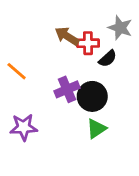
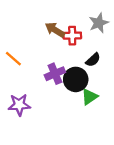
gray star: (120, 28) -> (99, 23), turned 30
black semicircle: (108, 59) -> (93, 60), moved
green triangle: (96, 129) -> (90, 97), moved

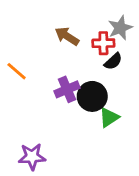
red cross: (72, 36) -> (103, 43), moved
black semicircle: (93, 60) -> (113, 61), moved
purple star: (19, 105) -> (32, 157), moved

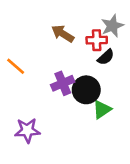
purple star: (32, 157) -> (27, 130), moved

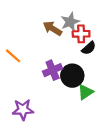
gray star: (112, 26) -> (70, 22), moved

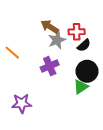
gray star: (70, 22) -> (57, 40), moved
black circle: (72, 76) -> (87, 71), moved

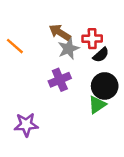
orange line: (12, 53) -> (15, 46), moved

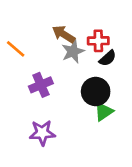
purple cross: (60, 80) -> (41, 85), moved
black circle: (105, 86) -> (96, 91), moved
purple star: (26, 125) -> (42, 133), moved

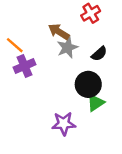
red cross: (98, 41) -> (91, 13), moved, turned -30
purple cross: (41, 85) -> (25, 66), moved
purple star: (42, 133) -> (64, 124), moved

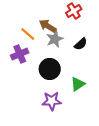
orange line: (15, 45) -> (28, 34), moved
black circle: (88, 84) -> (50, 69), moved

